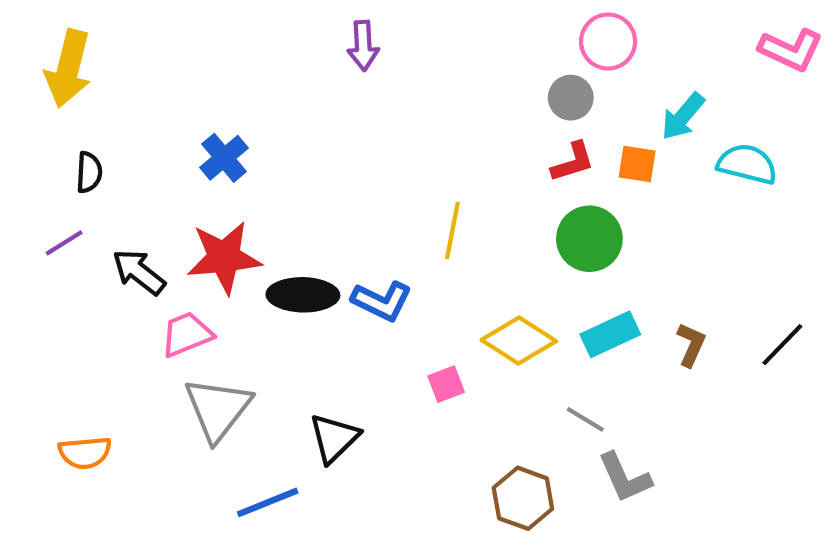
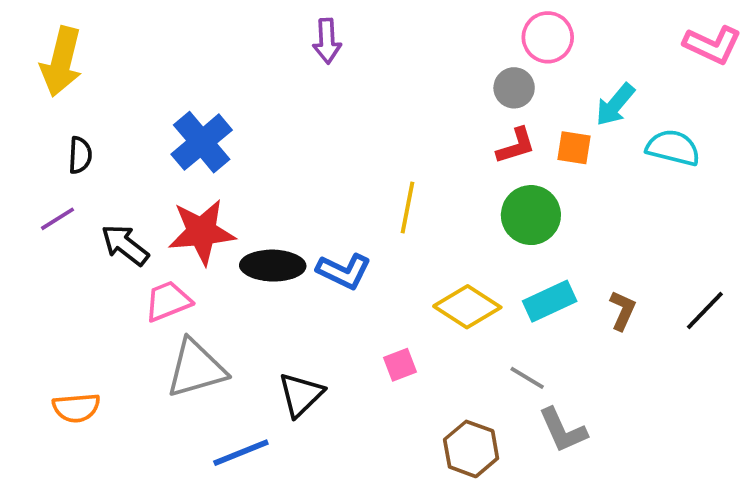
blue cross: (224, 158) -> (202, 142), size x1.4
pink square: (446, 384) -> (400, 365), moved
gray triangle: (218, 409) -> (196, 368), turned 36

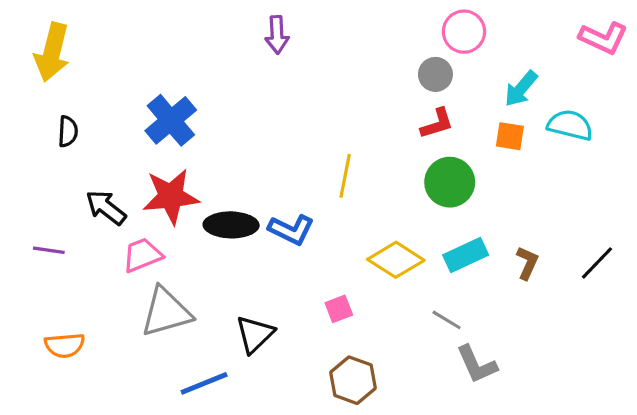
orange square: (574, 148) -> (510, 136), moved
purple line: (58, 219) -> (49, 250), moved, turned 40
brown hexagon: (471, 449) -> (353, 380), moved

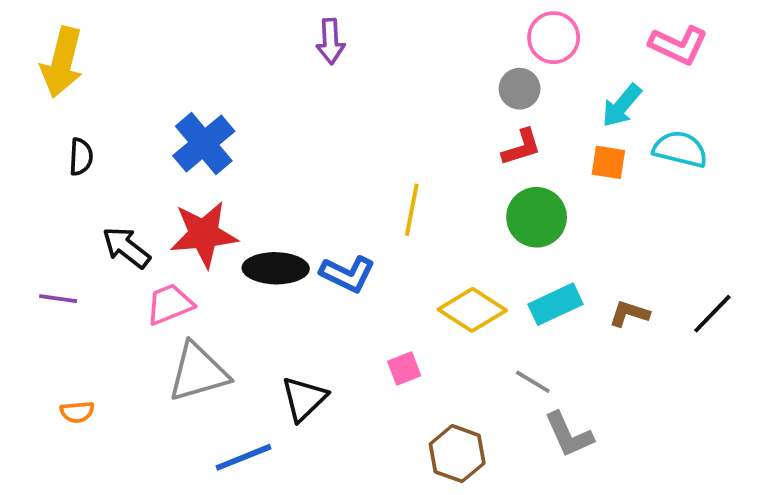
pink L-shape: (603, 38) -> (678, 45), moved
brown L-shape: (527, 263) -> (629, 314), turned -96
orange semicircle: (65, 345) -> (77, 412), size x0.7
brown hexagon: (353, 380) -> (457, 454), moved

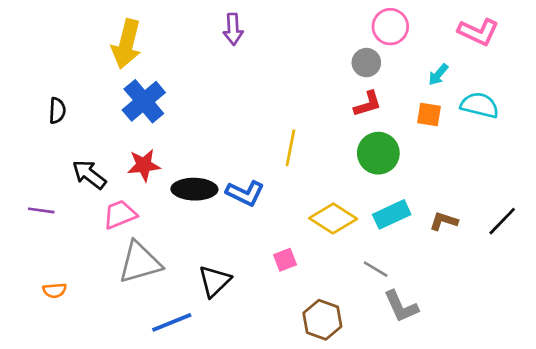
yellow arrow: (62, 62) -> (126, 44), moved
cyan arrow: (622, 106) -> (438, 75), size x0.7
red star: (204, 234) -> (144, 165), size x0.7

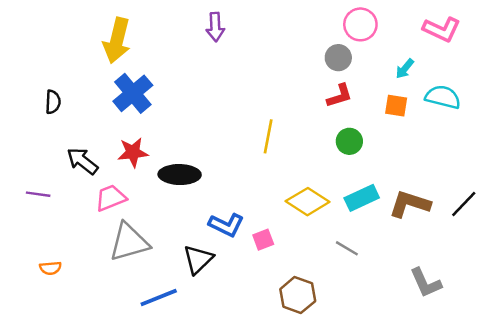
green circle: (378, 153) -> (349, 141), size x0.7
blue L-shape: (245, 193) -> (226, 225), moved
brown L-shape: (444, 221) -> (410, 204), size x1.6
gray L-shape: (401, 306) -> (426, 283), moved

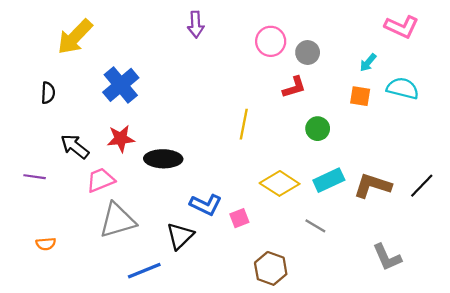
pink circle: (360, 24) -> (271, 41), moved
yellow arrow: (117, 40) -> (75, 37), moved, turned 30
red L-shape: (340, 96) -> (294, 87), moved

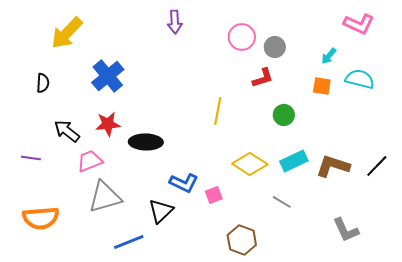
orange semicircle: (46, 244) -> (41, 218), size x2.0

